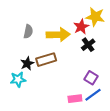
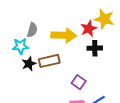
black cross: (88, 45) -> (95, 48), turned 32
purple square: (91, 78) -> (79, 82), moved
cyan star: (18, 79) -> (20, 46), moved

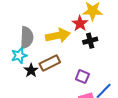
gray semicircle: (32, 30) -> (27, 38), size x1.5

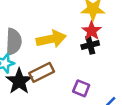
red star: (80, 23) -> (92, 31), moved
black star: (31, 70) -> (19, 81), size x1.5

